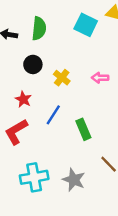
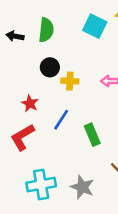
black circle: (33, 64) -> (50, 67), moved
yellow cross: (62, 78) -> (70, 81), turned -35

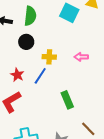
black circle: (50, 67) -> (26, 42), moved
blue line: (61, 120) -> (40, 76), moved

